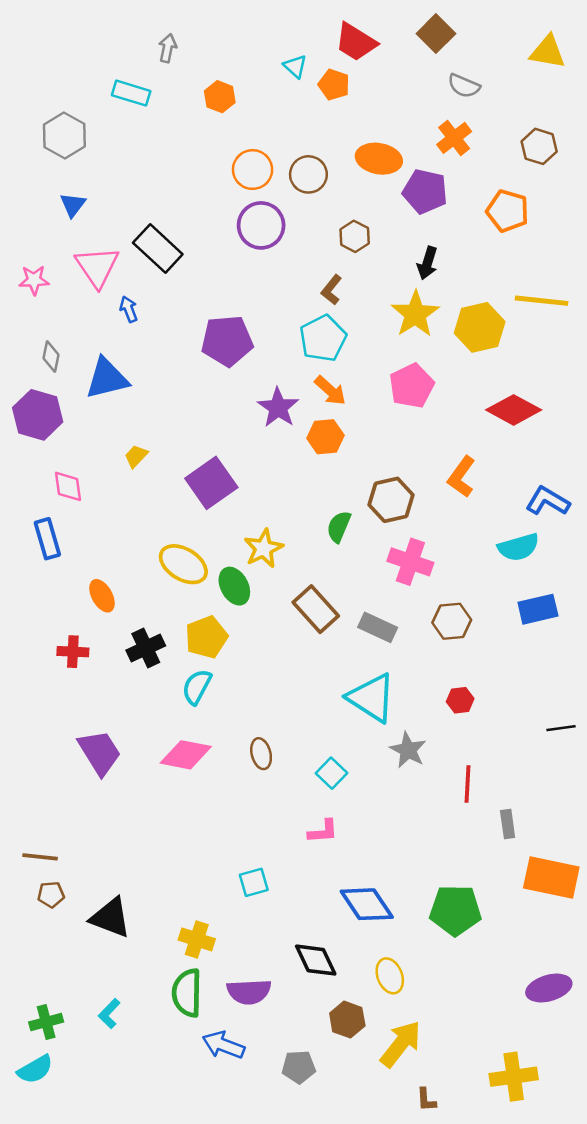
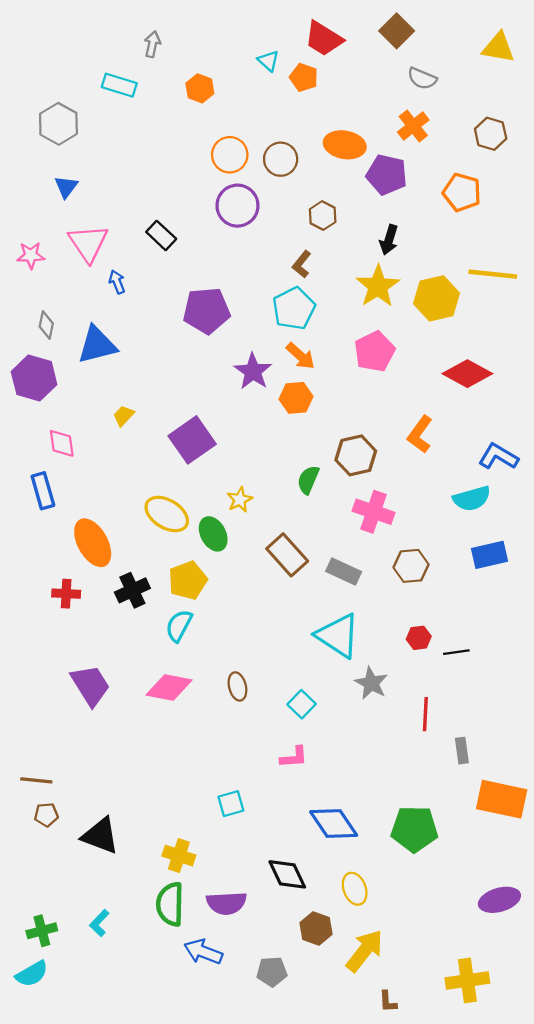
black rectangle: (158, 248) -> (161, 235), moved, size x0.7
yellow star: (263, 548) -> (240, 500), size x0.7
orange ellipse: (102, 596) -> (93, 543), size x1.6
black line: (561, 728) -> (456, 652), moved

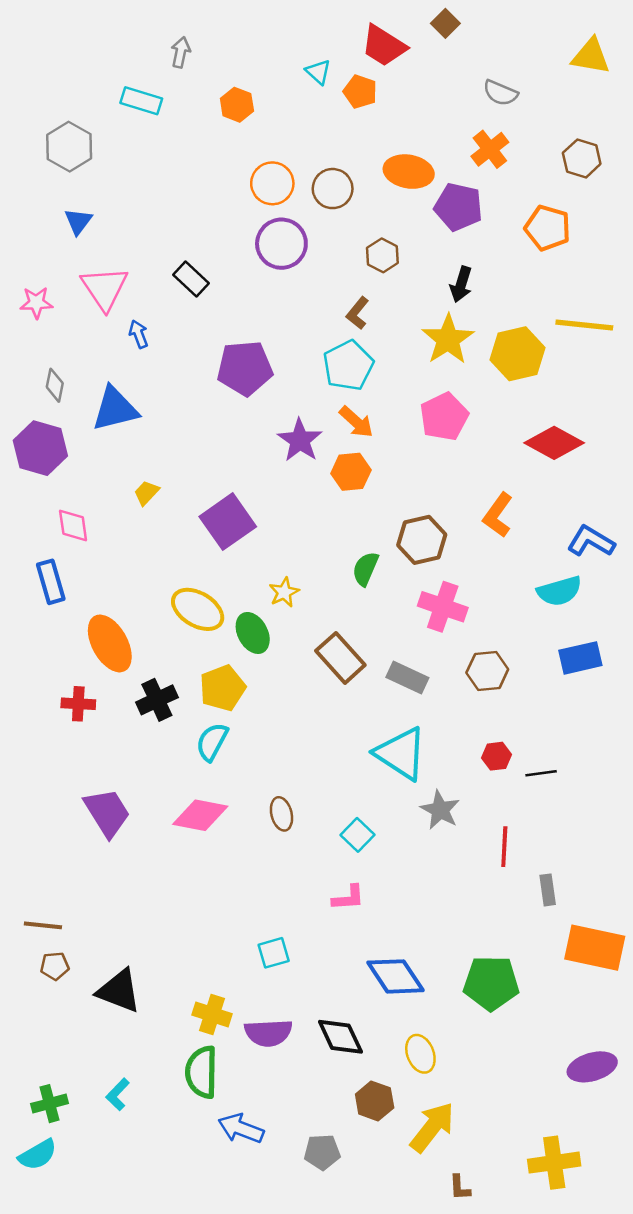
brown square: (397, 31) -> (445, 23), moved, size x0.7
purple semicircle: (226, 903) -> (268, 1033), moved

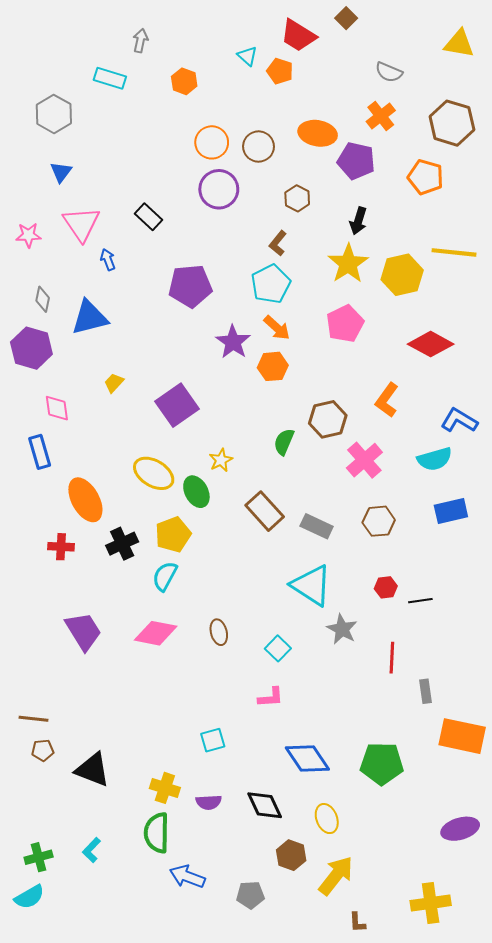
brown hexagon: (582, 158) -> (452, 123), size x1.5
pink cross: (443, 607) -> (364, 460), moved, turned 30
purple semicircle: (268, 1033) -> (209, 802), size x0.7

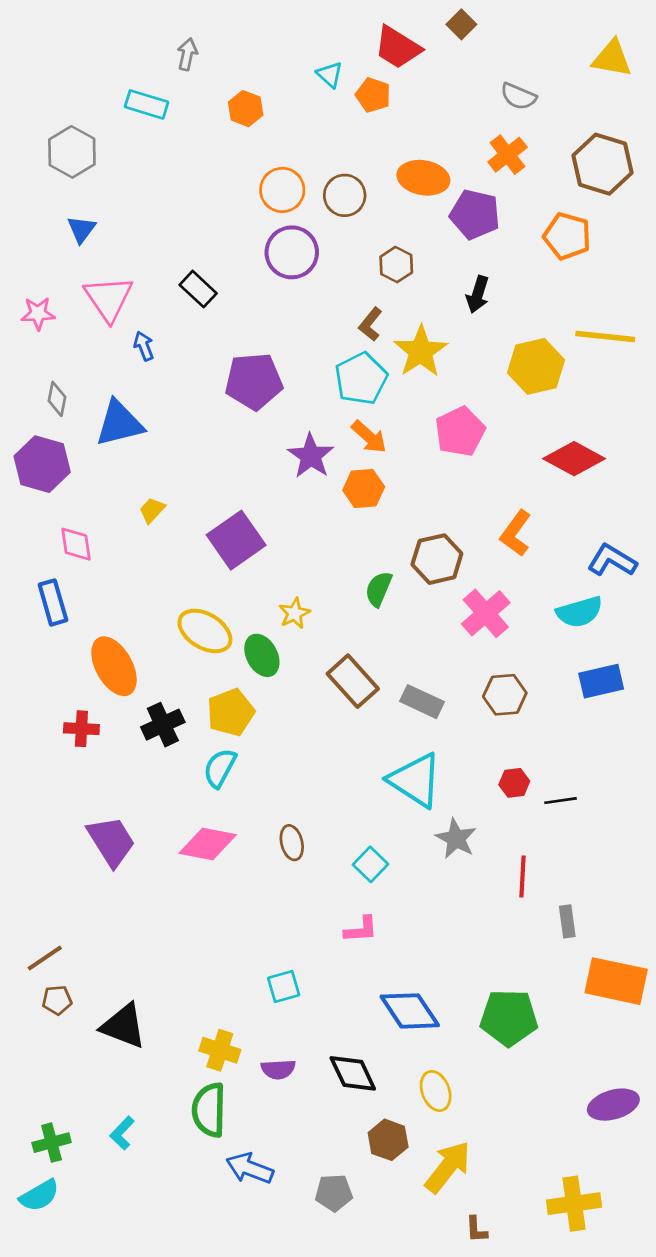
yellow star: (348, 264) -> (421, 351), moved
brown line: (33, 719) -> (45, 958), turned -40

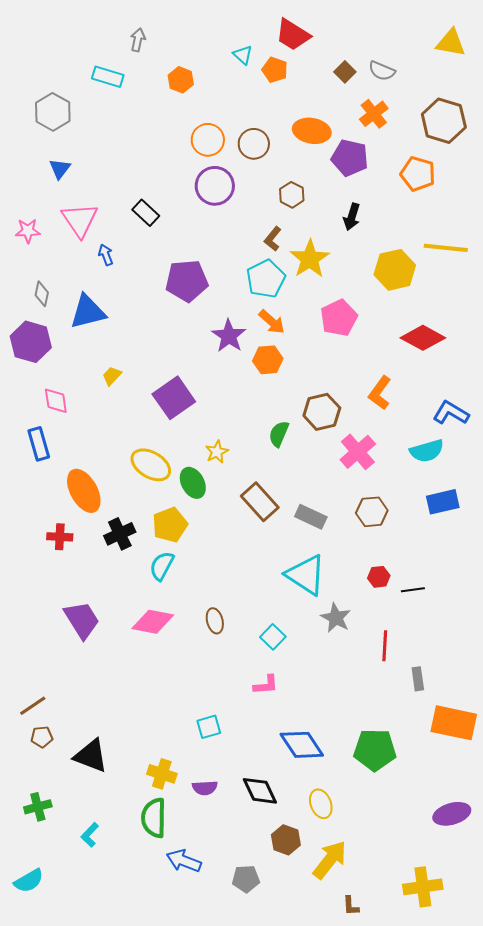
brown square: (461, 24) -> (345, 72), moved
green cross: (52, 1143) -> (38, 807), moved

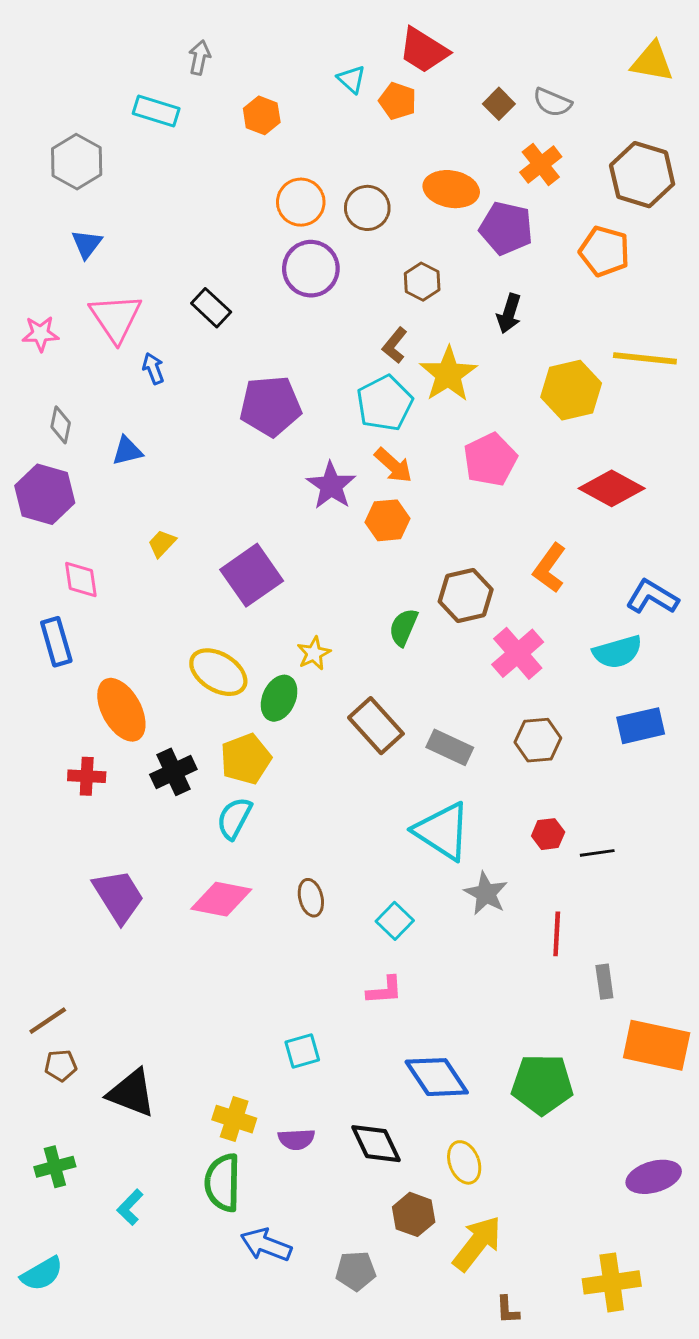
blue triangle: (88, 312) -> (127, 451), size x0.6
green ellipse: (193, 483) -> (279, 698), turned 52

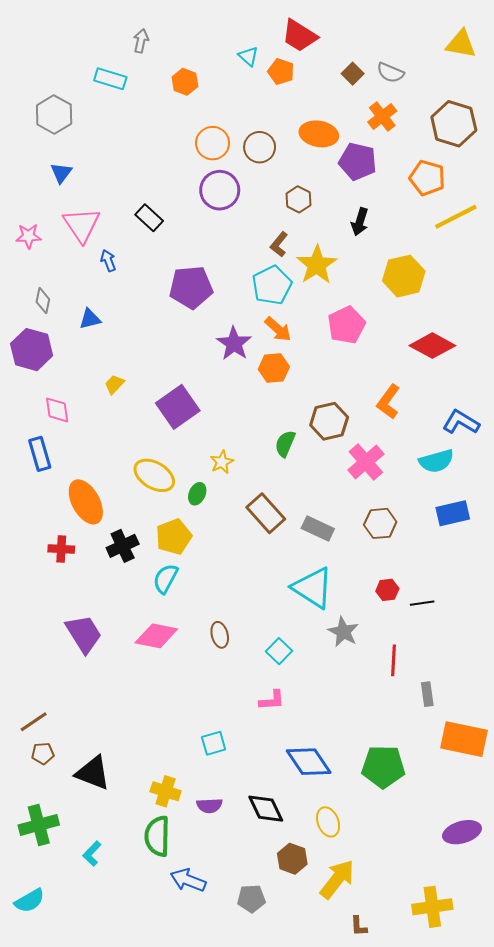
yellow line: (645, 358) -> (456, 217), moved, turned -33
green ellipse: (279, 698) -> (197, 494), size x0.7
green cross: (55, 1167) -> (39, 825), size x1.4

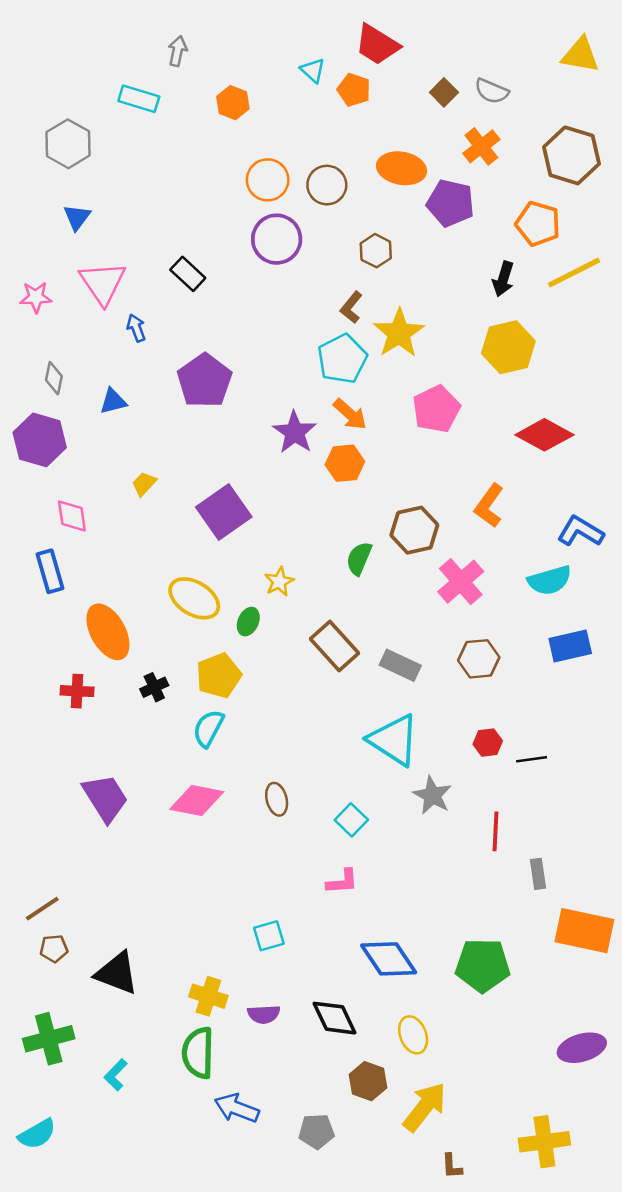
black arrow: (360, 222) -> (503, 279), moved
purple pentagon: (191, 287) -> (205, 381), moved, turned -30
black cross: (123, 546) -> (154, 687), size x0.7

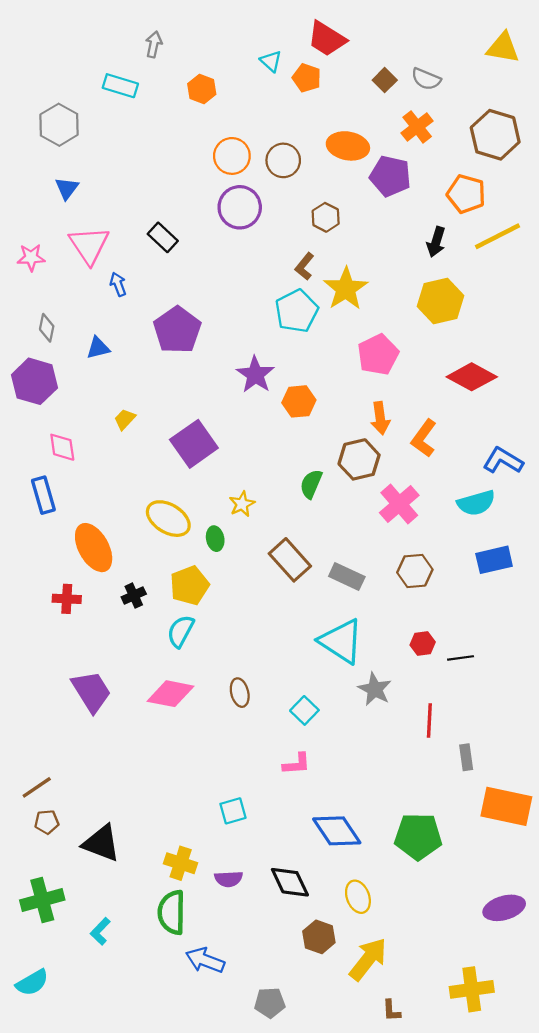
orange arrow: (350, 414) -> (380, 418), moved, turned 40
green ellipse: (248, 622) -> (215, 539), turned -35
gray pentagon: (317, 1131) -> (270, 1003), moved

